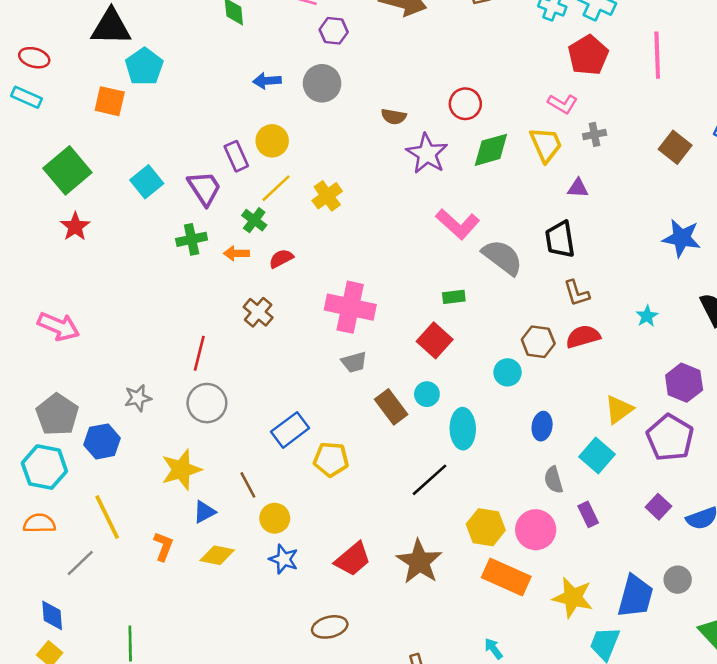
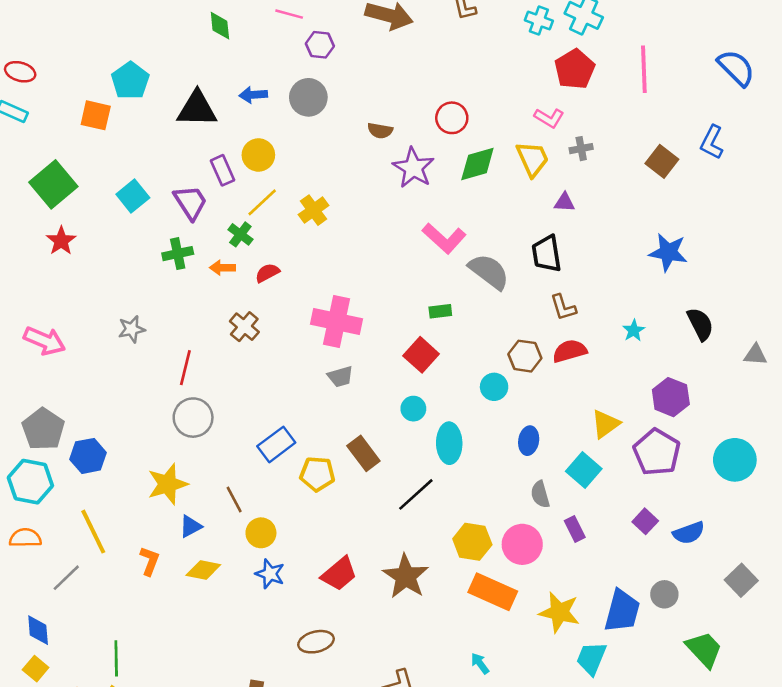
black triangle: (111, 27) -> (197, 109), moved
gray star: (138, 398) -> (132, 329), moved
brown rectangle: (391, 407) -> (363, 453), moved

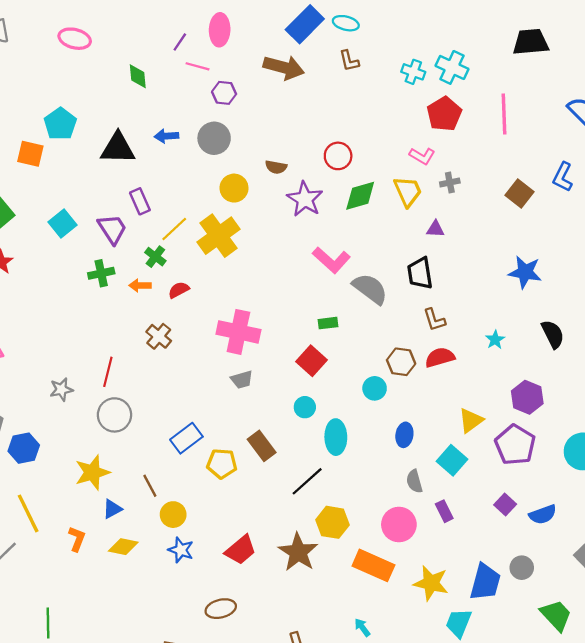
yellow circle: (258, 155) -> (234, 188), moved
yellow cross: (313, 210) -> (219, 236), size x1.6
gray star: (132, 329) -> (61, 389), moved
yellow hexagon: (472, 542) -> (332, 522), moved

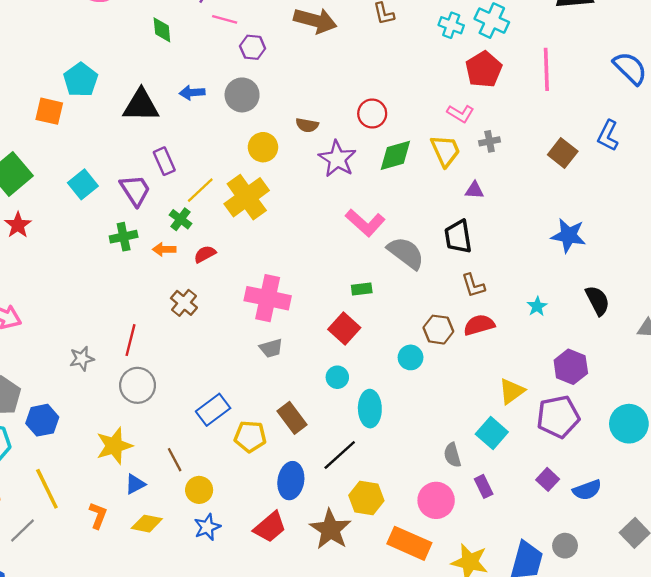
blue ellipse: (404, 435) -> (291, 481), moved, size x1.4
purple pentagon: (515, 445) -> (558, 417), turned 30
blue star: (181, 550) -> (207, 527), turned 30

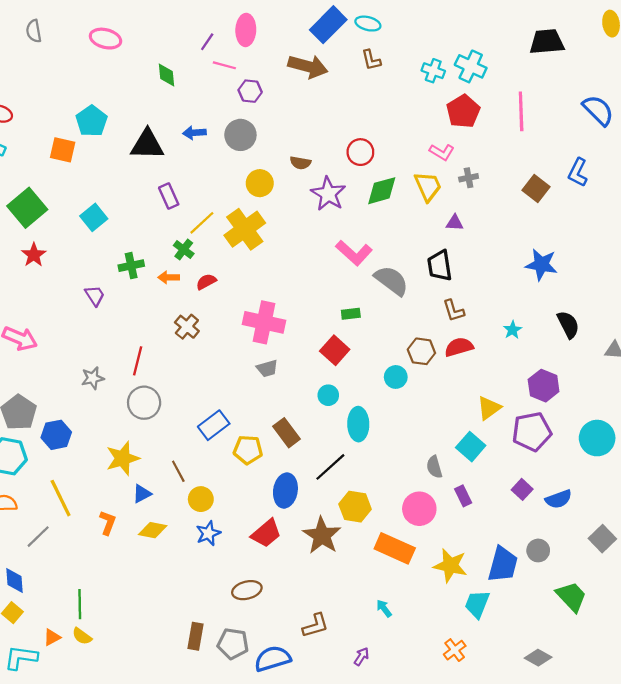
purple trapezoid: (135, 190) -> (95, 296), moved, size x0.7

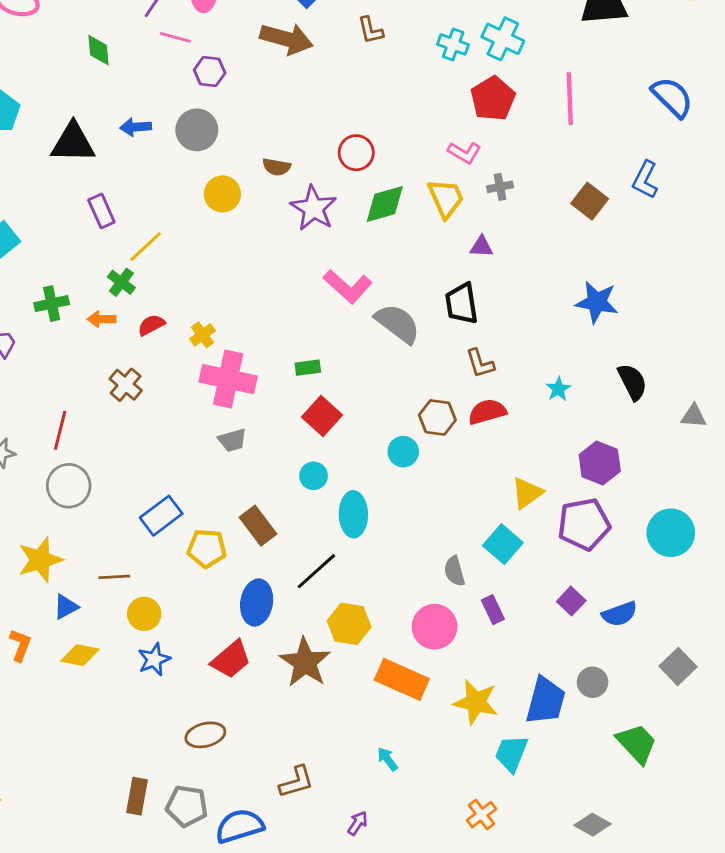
yellow cross: (245, 229) -> (202, 335), moved, size x0.5
green rectangle: (351, 314) -> (308, 368), moved
brown line: (178, 471) -> (114, 577), turned -65

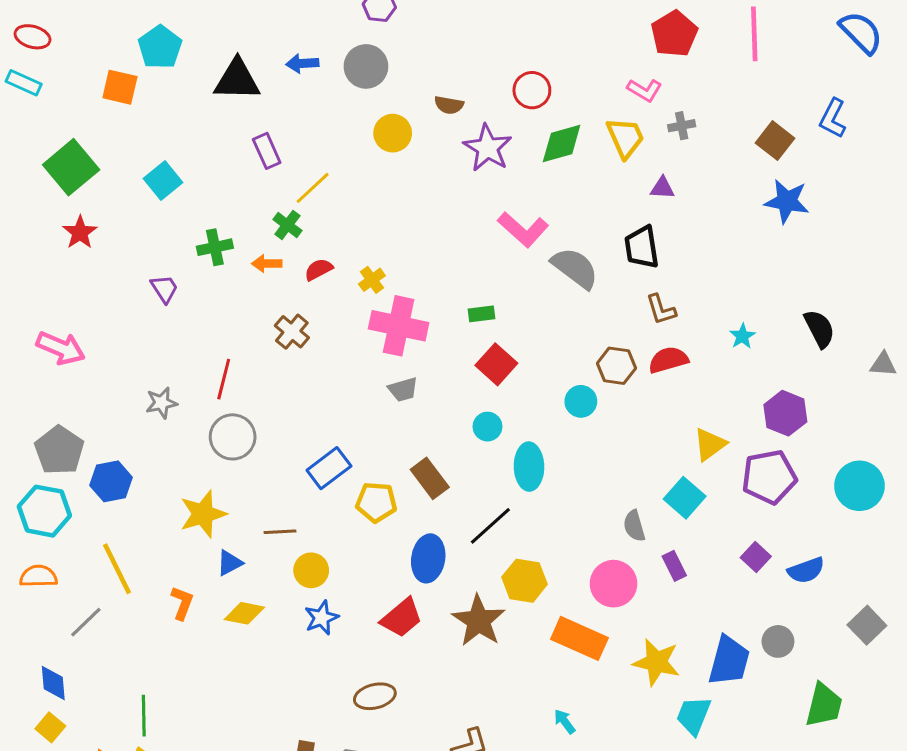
blue star: (597, 302) -> (787, 201), moved
green trapezoid: (637, 743) -> (824, 705), turned 57

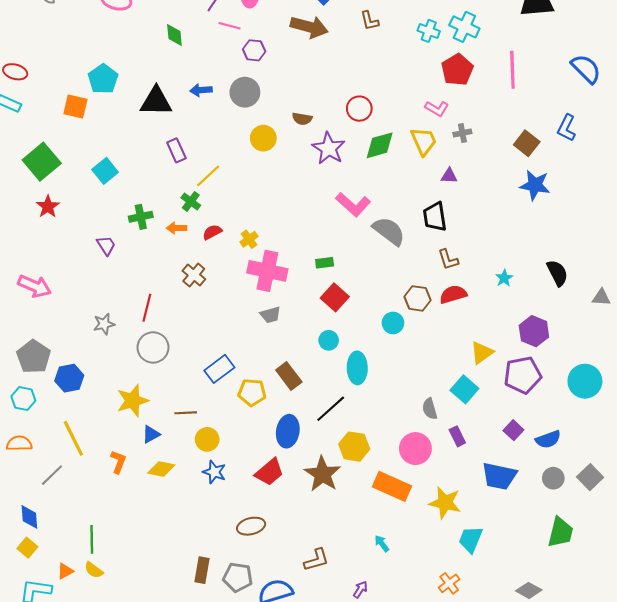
cyan hexagon: (44, 511) -> (23, 399), size x0.7
blue star: (322, 618) -> (214, 472), turned -30
gray circle: (778, 641) -> (553, 478), moved
blue trapezoid: (729, 661) -> (499, 476), moved, turned 87

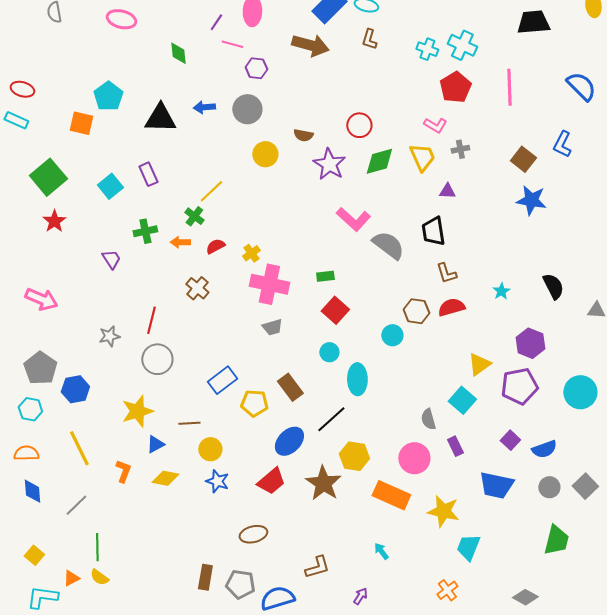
brown L-shape: (369, 21) -> (369, 39), turned 30
purple rectangle: (176, 150) -> (148, 174), moved
blue ellipse: (288, 431) -> (289, 441), turned 36
gray line: (52, 475) -> (76, 505), moved
blue diamond: (29, 517) -> (32, 491), moved

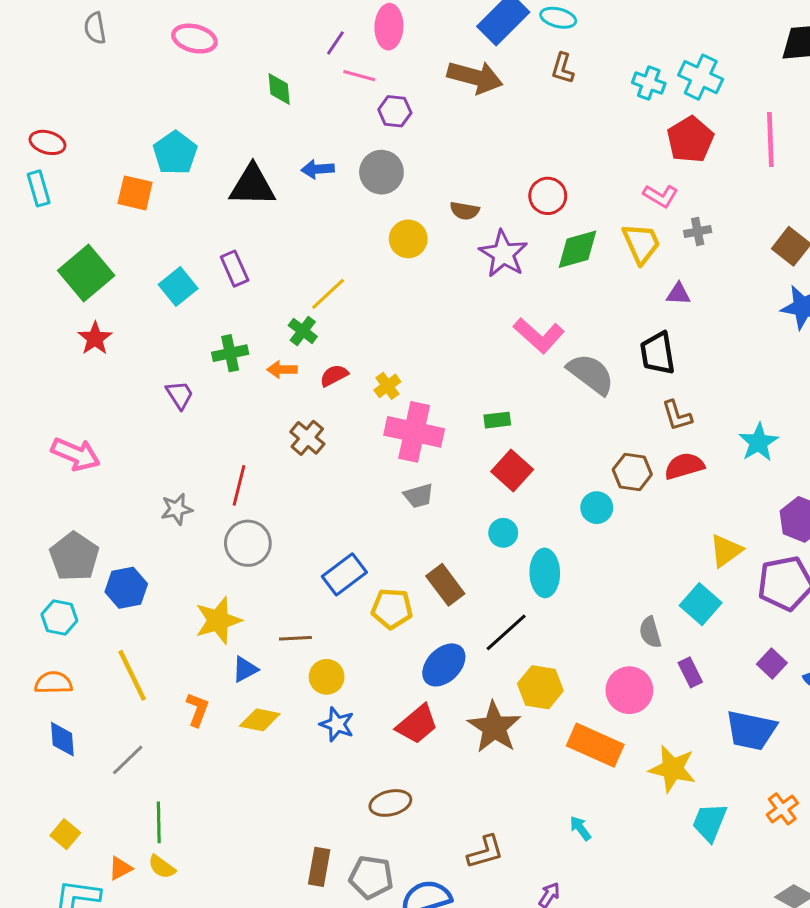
cyan rectangle: (16, 120) -> (39, 188), turned 50
cyan star: (501, 291) -> (759, 442), size x1.5
orange cross: (447, 590) -> (782, 809), moved

